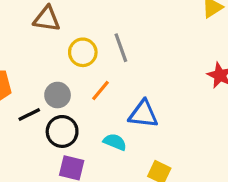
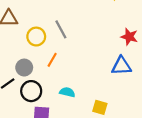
blue triangle: (143, 114) -> (121, 66), moved

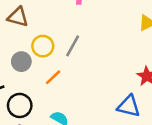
gray line: (61, 29) -> (73, 46), turned 42
gray circle: (24, 68) -> (21, 62), moved

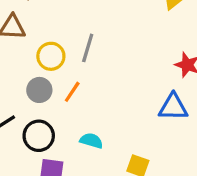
gray circle: (21, 62) -> (39, 90), moved

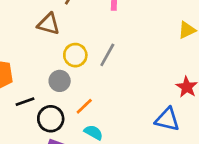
orange line: (72, 92) -> (84, 106), moved

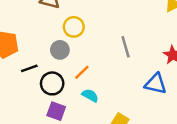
gray line: (107, 55) -> (126, 47), moved, turned -45

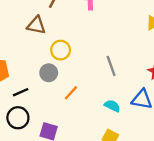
black circle: (52, 83) -> (18, 118), moved
cyan semicircle: (90, 95) -> (112, 106), moved

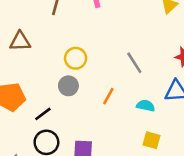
brown triangle: (36, 25) -> (20, 41), moved
orange line: (71, 93) -> (108, 96), moved

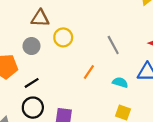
brown triangle: (20, 41) -> (40, 18), moved
gray circle: (68, 86) -> (31, 46), moved

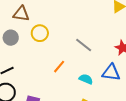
gray line: (113, 45) -> (84, 45), turned -30

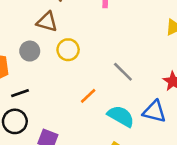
cyan semicircle: (86, 79) -> (121, 116), size x1.5

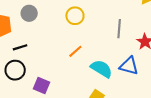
yellow circle: (68, 50) -> (75, 16), moved
gray line: (123, 72) -> (119, 29), moved, turned 48

